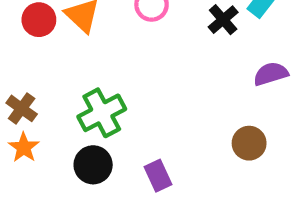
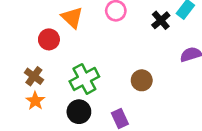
red circle: (39, 20) -> (49, 39), moved
brown circle: (249, 143) -> (142, 80), moved

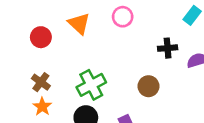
black cross: (161, 20) -> (168, 48), moved, turned 36
red circle: (49, 39) -> (41, 37), moved

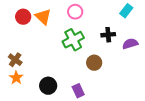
red circle: (41, 37) -> (23, 17), moved
green cross: (91, 85) -> (73, 40), moved

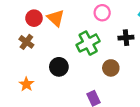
pink circle: (75, 12) -> (102, 13), moved
brown cross: (15, 60) -> (26, 42), moved
black circle: (48, 86) -> (59, 67), moved

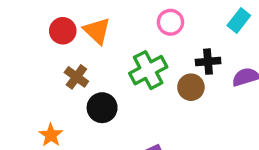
brown cross: (26, 42) -> (76, 77), moved
brown circle: (111, 68) -> (191, 87), moved

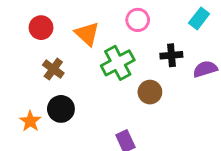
orange triangle: (97, 31) -> (87, 34), moved
brown circle: (191, 87) -> (150, 92), moved
black circle: (102, 108) -> (61, 109), moved

